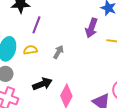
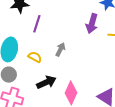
yellow semicircle: (30, 50) -> (35, 57), moved, turned 40

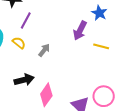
yellow semicircle: (35, 57) -> (19, 43), moved

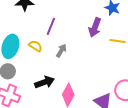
purple line: (26, 21) -> (51, 26), moved

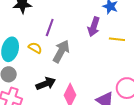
gray arrow: (61, 51) -> (61, 51), size x1.6

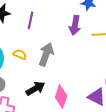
purple line: (50, 28) -> (30, 20), moved

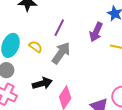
purple line: (30, 20) -> (59, 28), moved

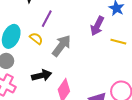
purple line: (59, 28) -> (47, 19), moved

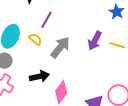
purple arrow: (97, 26) -> (95, 41), moved

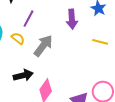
purple arrow: (95, 41) -> (72, 19), moved, turned -30

